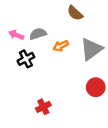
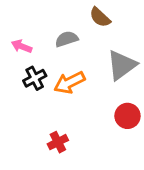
gray semicircle: (38, 34) -> (67, 39), moved
orange arrow: (61, 46) -> (69, 83), moved, size x1.5

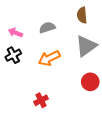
brown semicircle: (100, 17) -> (82, 15), moved, turned 42
black cross: (35, 78) -> (13, 55), moved

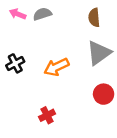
gray semicircle: (47, 28) -> (42, 14), moved
pink arrow: (15, 33) -> (18, 14), moved

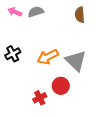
gray triangle: (99, 53) -> (76, 61), moved, turned -40
red circle: (104, 94) -> (61, 86), moved

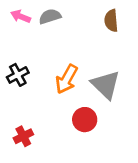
orange arrow: (48, 57) -> (67, 79), turned -35
red cross: (40, 98) -> (23, 136), moved

